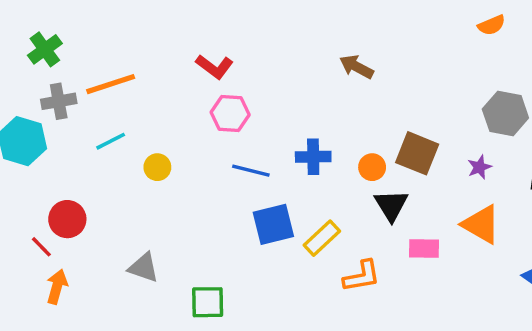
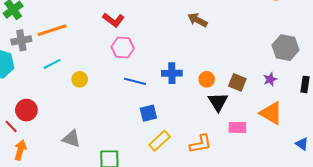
brown square: (417, 153) -> (237, 82), moved, size x0.7
blue square: (273, 224) -> (148, 113), size x0.7
yellow rectangle: (322, 238) -> (160, 141), moved

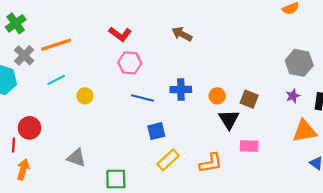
brown arrow: (197, 20) -> (182, 34), moved
gray cross: (21, 40) -> (24, 55), turned -36
purple star: (270, 79) -> (293, 96), moved
orange triangle: (271, 113) -> (305, 131), moved, turned -40
red line: (11, 126) -> (14, 145), turned 48

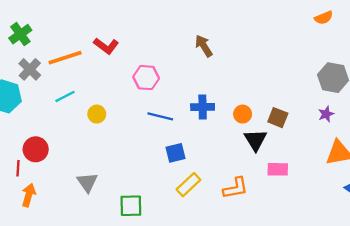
red L-shape: (120, 34) -> (106, 46), moved
brown arrow: (182, 34) -> (204, 46), turned 30
gray triangle: (76, 158) -> (87, 182), turned 36

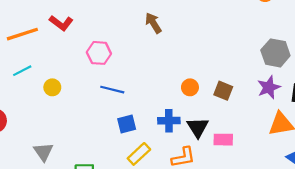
blue cross: (203, 107) -> (169, 121), moved
purple star: (326, 114) -> (269, 87), size x1.5
black triangle: (255, 140) -> (198, 127), moved

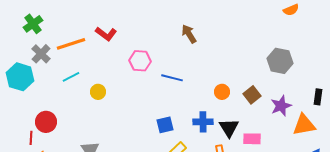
gray hexagon: (275, 53) -> (280, 61), moved
purple star: (269, 87) -> (281, 106), moved
blue line: (112, 90) -> (172, 78), moved
brown square: (223, 91) -> (252, 95), turned 30

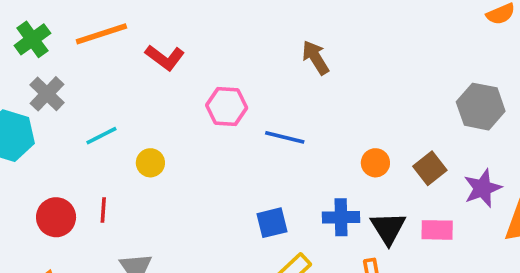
orange line: (71, 44) -> (101, 34), moved
red line: (31, 138) -> (103, 210), moved
pink rectangle: (252, 139) -> (437, 230), moved

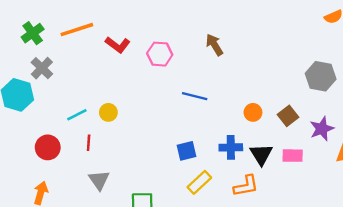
pink hexagon: (227, 107) -> (160, 54), moved
cyan line: (101, 136) -> (77, 115), moved
red line: (103, 210) -> (89, 143), moved

